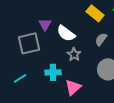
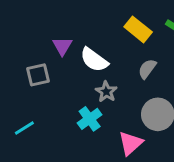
gray square: (29, 43) -> (38, 75), size x0.7
cyan cross: (53, 72) -> (90, 119), moved, turned -35
pink triangle: (73, 87) -> (130, 143), moved

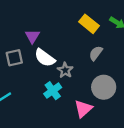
white semicircle: (94, 60) -> (45, 58), moved

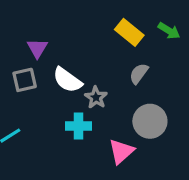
purple triangle: (32, 36) -> (37, 48), moved
cyan cross: (53, 91) -> (78, 126), turned 36

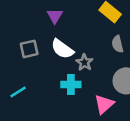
purple triangle: (37, 48) -> (55, 16), moved
gray semicircle: (139, 74) -> (117, 44), turned -49

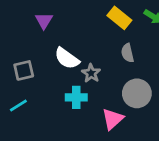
purple triangle: (55, 16) -> (44, 21), moved
gray square: (29, 49) -> (24, 70), moved

